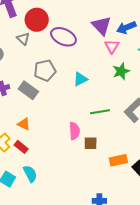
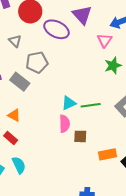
purple triangle: (101, 26) -> (82, 15), moved
gray triangle: (23, 39) -> (15, 41), moved
cyan triangle: (80, 79) -> (69, 103), moved

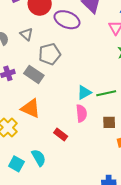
orange triangle: (14, 115) -> (31, 108), size x1.5
brown square: (80, 136) -> (109, 122), moved
red rectangle: (11, 138) -> (61, 135), moved

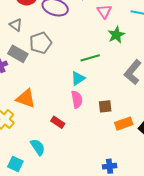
gray rectangle: (34, 74) -> (18, 54), moved
green line: (106, 93) -> (90, 58), moved
cyan square: (16, 164) -> (15, 164), moved

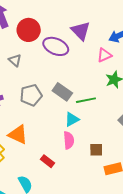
pink triangle: (104, 11) -> (104, 55), turned 35
gray pentagon: (41, 43) -> (31, 95), moved
gray rectangle: (18, 54) -> (62, 92), moved

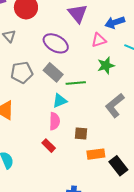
purple ellipse: (56, 46) -> (56, 43), moved
red rectangle: (48, 161) -> (49, 146), moved

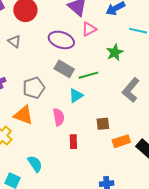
pink triangle: (99, 40) -> (89, 29), moved
gray pentagon: (22, 72) -> (34, 88), moved
pink semicircle: (55, 121) -> (59, 117), moved
red rectangle: (49, 146) -> (73, 142), turned 56

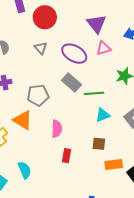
gray triangle: (14, 41) -> (41, 48), moved
cyan triangle: (76, 96) -> (103, 115), moved

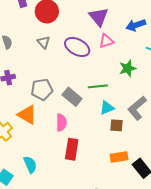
gray rectangle: (72, 83) -> (72, 97), moved
brown square: (99, 144) -> (117, 125), moved
red rectangle: (66, 156) -> (72, 149), size x1.5

